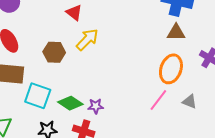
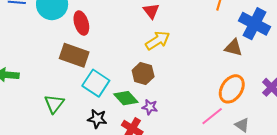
brown triangle: (176, 32) -> (233, 48), moved
brown hexagon: (54, 52) -> (143, 74), moved

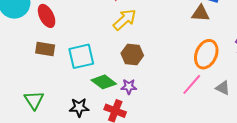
brown rectangle: (74, 55) -> (45, 49), size x0.7
brown hexagon: (143, 74) -> (132, 54), moved
cyan square: (96, 83) -> (81, 56), moved, turned -36

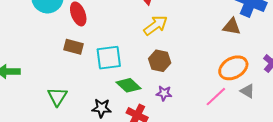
orange ellipse: (206, 54) -> (233, 68), turned 32
purple star: (129, 87) -> (164, 93), moved
gray triangle: (223, 88) -> (247, 91), moved

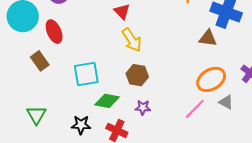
yellow arrow: (156, 25) -> (132, 40), turned 95
brown rectangle: (74, 47) -> (40, 61), moved, turned 42
green diamond: (129, 85) -> (107, 101), turned -30

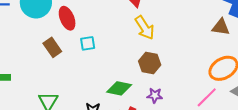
cyan square: (86, 74) -> (88, 43), moved, size x0.6

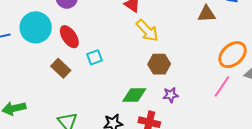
brown triangle: (221, 27) -> (206, 14), moved

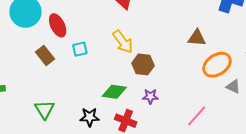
brown triangle: (206, 14) -> (197, 38), moved
yellow arrow: (147, 31) -> (123, 42), moved
pink line: (222, 86) -> (197, 116), moved

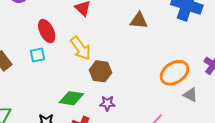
red ellipse: (58, 25) -> (47, 31), moved
brown triangle: (197, 38) -> (139, 21), moved

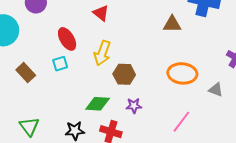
brown triangle: (139, 21) -> (172, 24), moved
yellow arrow: (81, 48) -> (102, 53), turned 60
orange ellipse: (174, 73) -> (182, 73), moved, turned 44

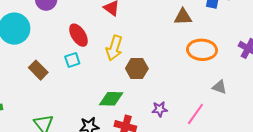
orange ellipse: (182, 73) -> (202, 50), moved
gray triangle: (216, 90) -> (219, 87), moved
purple star: (134, 106) -> (160, 109), moved

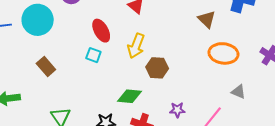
brown triangle: (183, 17) -> (207, 19), turned 42
cyan square: (72, 60) -> (93, 55), turned 35
brown rectangle: (38, 70) -> (46, 66), moved

